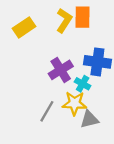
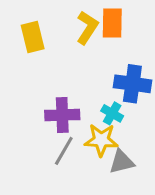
yellow rectangle: (24, 27) -> (33, 37), turned -70
purple cross: (61, 70) -> (62, 115), moved, turned 30

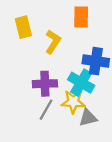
yellow L-shape: (87, 28) -> (53, 42), moved
cyan cross: (112, 113) -> (81, 83), size x1.6

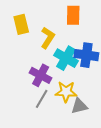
cyan cross: (81, 83) -> (66, 58), moved
purple cross: (45, 84) -> (41, 75), turned 30

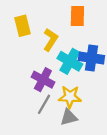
gray triangle: (79, 106) -> (69, 117), moved

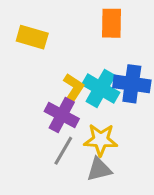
yellow rectangle: (23, 26) -> (32, 37), turned -60
yellow L-shape: (51, 40) -> (73, 90), moved

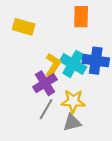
purple cross: (62, 115) -> (45, 83), turned 30

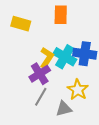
orange rectangle: (81, 17) -> (61, 15), moved
yellow star: (73, 101) -> (78, 90), moved, turned 30

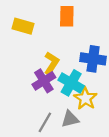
cyan cross: (65, 57) -> (71, 83), moved
gray line: (41, 97) -> (45, 122), moved

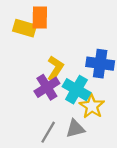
orange rectangle: (67, 16) -> (40, 18), moved

